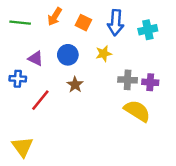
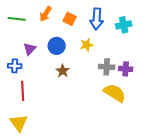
purple triangle: (36, 58) -> (30, 49), turned 48
red line: (40, 100) -> (23, 91), moved, turned -42

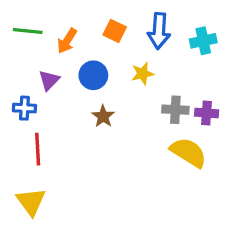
orange arrow: (46, 14) -> (67, 41), moved

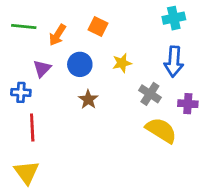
blue arrow: (159, 31) -> (174, 62), moved
cyan cross: (203, 41) -> (174, 18), moved
gray cross: (175, 110) -> (150, 94), turned 30
purple cross: (207, 113) -> (188, 104), moved

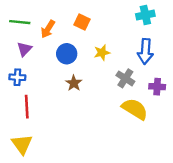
purple triangle: (42, 69) -> (24, 49), moved

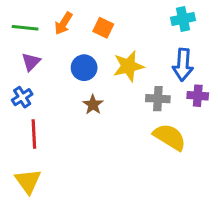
orange arrow: (48, 29) -> (63, 23), moved
yellow star: (102, 53) -> (128, 66), size x1.5
blue cross: (17, 77) -> (22, 97), turned -35
gray cross: (125, 78) -> (158, 99), turned -30
purple cross: (157, 87) -> (198, 96), moved

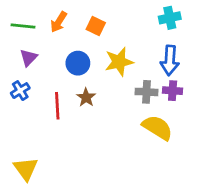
purple cross: (198, 96) -> (173, 91), moved
red line: (34, 134) -> (57, 106), moved

